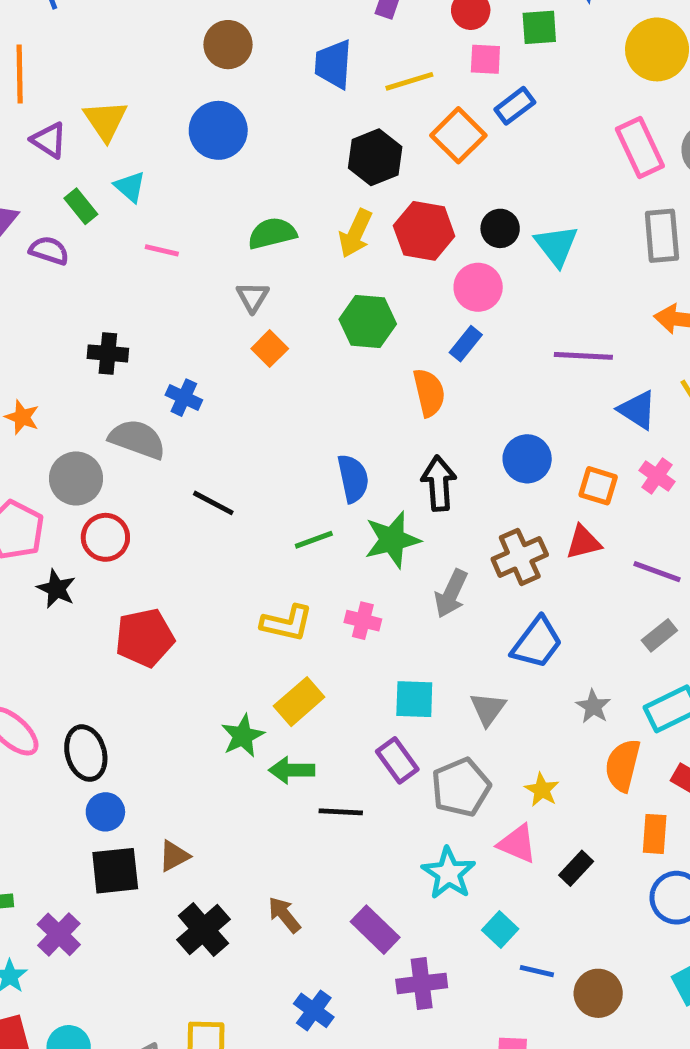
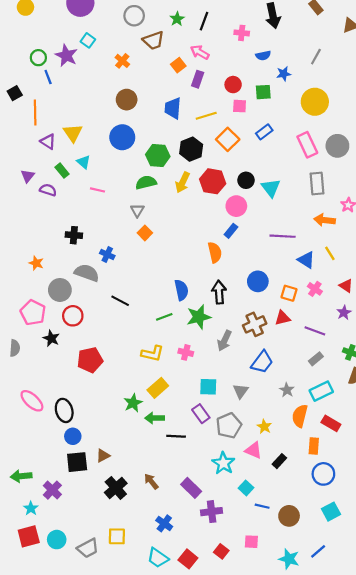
blue rectangle: (515, 106) -> (264, 132), moved
green hexagon: (368, 322) -> (158, 156), moved

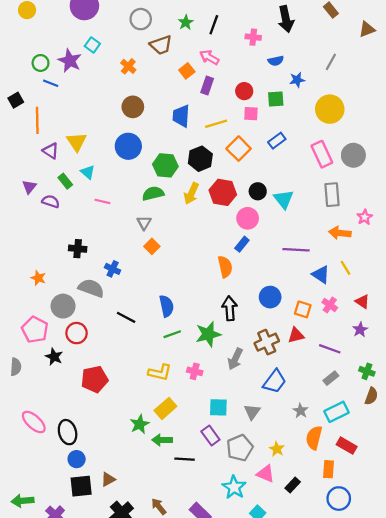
blue line: (48, 77) -> (51, 83), turned -48
blue semicircle: (181, 290) -> (167, 306), moved

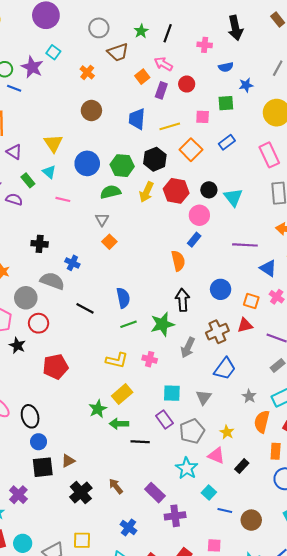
red circle: (244, 91) -> (187, 84), moved
yellow triangle: (77, 142) -> (53, 143), moved
blue circle: (128, 146) -> (87, 163), moved

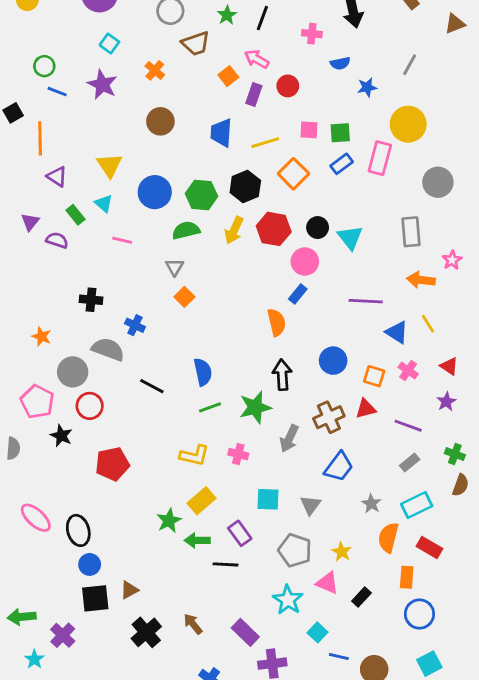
purple star: (32, 67) -> (102, 85), moved
green square: (226, 103) -> (340, 133), moved
pink rectangle: (269, 155) -> (380, 158), moved, turned 40
purple rectangle: (164, 420) -> (240, 533), moved
gray pentagon: (192, 431) -> (295, 550), turned -30

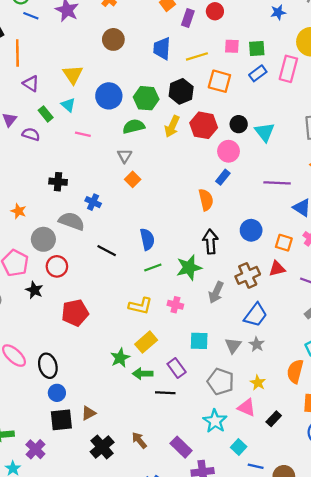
orange square: (293, 174) -> (219, 81), turned -30
gray star: (371, 504) -> (257, 344), moved

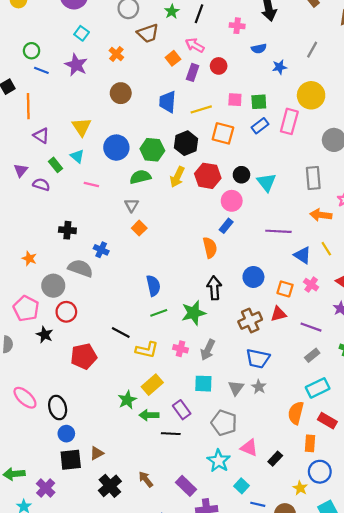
black line: (107, 251) -> (121, 332), moved
gray arrow: (216, 292) -> (208, 350), moved
blue trapezoid: (256, 315) -> (258, 359), turned 65
yellow star: (258, 383) -> (300, 488), moved

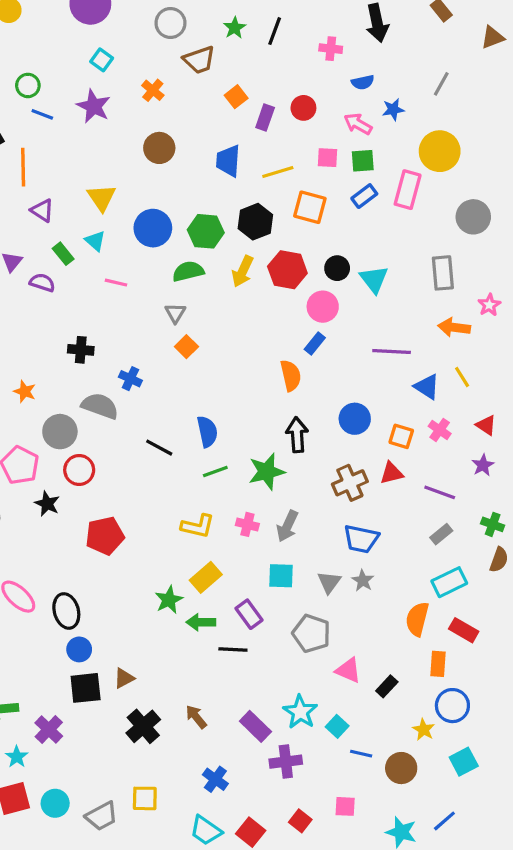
pink arrow: (195, 45) -> (358, 124), moved
black line: (121, 332) -> (159, 448), moved
cyan star: (219, 461) -> (300, 712), moved

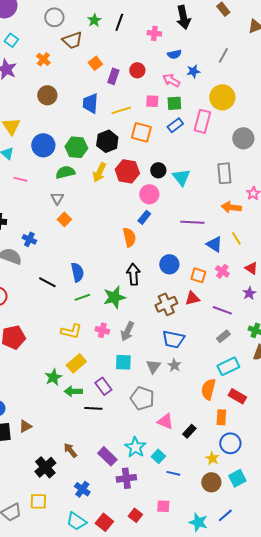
black cross: (143, 726) -> (45, 467), moved
brown circle: (401, 768) -> (211, 482), moved

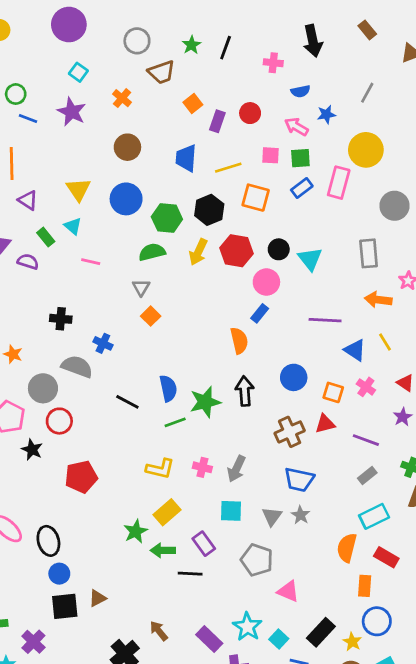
blue circle: (43, 145) -> (126, 199), moved
green star: (114, 297) -> (205, 402), moved
black rectangle: (189, 431) -> (321, 632), moved, size x1.5

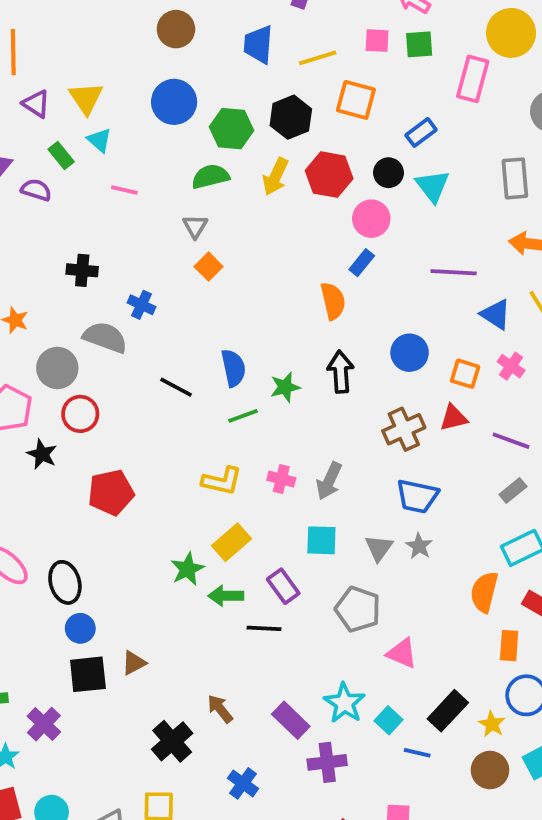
blue rectangle: (302, 188) -> (421, 132), moved
yellow triangle: (78, 189) -> (86, 98), moved
green star: (205, 402) -> (285, 387), size x0.7

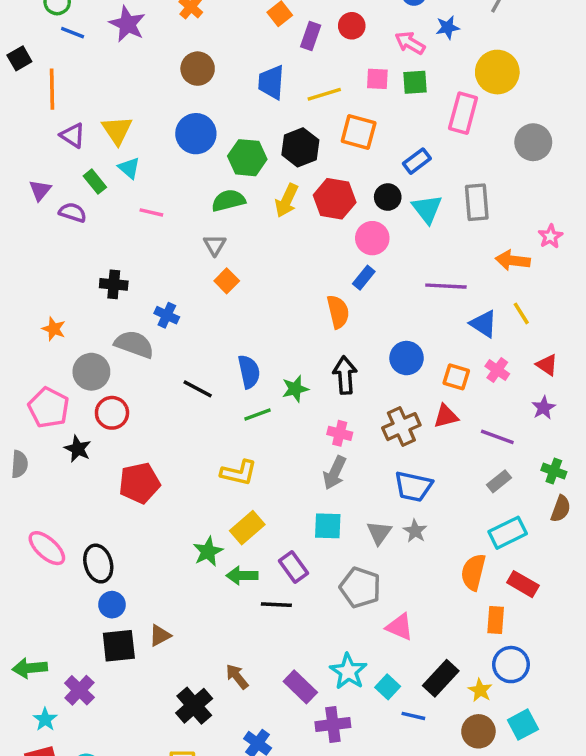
gray rectangle: (515, 178) -> (477, 202), moved
pink cross: (281, 479) -> (340, 433), moved

